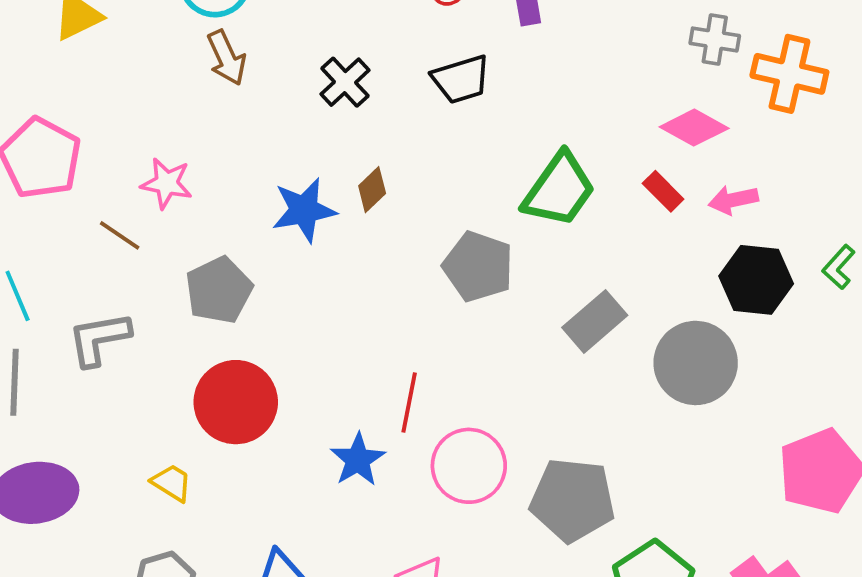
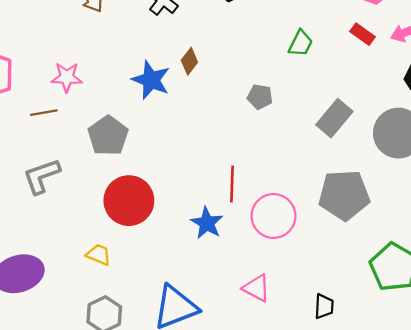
green trapezoid: (559, 190) -> (301, 43), size x0.6
blue star: (304, 210) -> (151, 80), turned -30
brown line: (120, 235) -> (44, 113), turned -35
gray pentagon: (478, 266) -> (260, 97), size x0.6
gray pentagon: (573, 500) -> (344, 195), moved

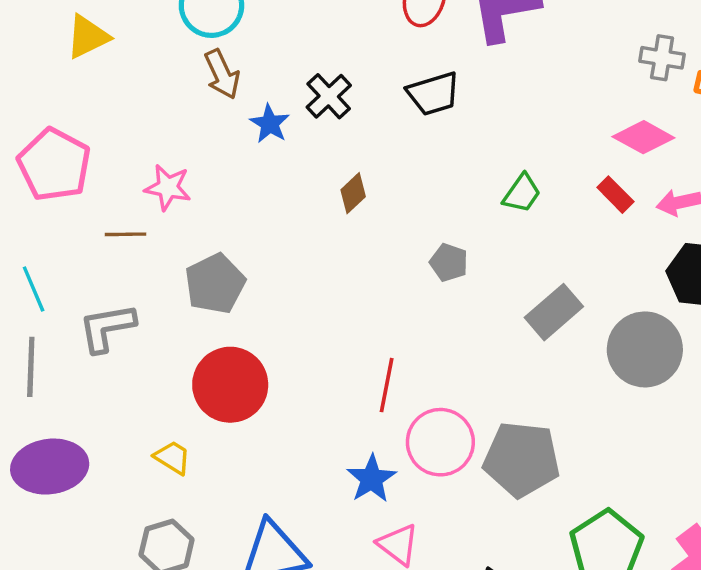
blue star: (151, 80) -> (270, 124), moved, size x0.7
gray pentagon: (344, 195) -> (522, 459), moved
blue star: (207, 223) -> (371, 479), moved

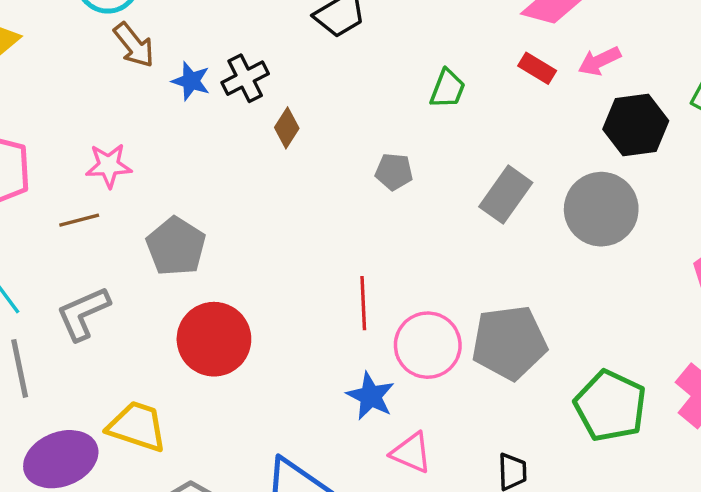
black cross: (329, 96) -> (245, 78), moved, turned 30
yellow trapezoid: (172, 457) -> (137, 426), moved, size x1.6

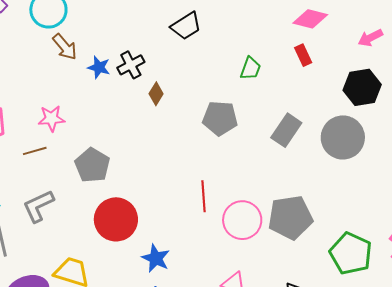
pink arrow: (599, 61) -> (370, 38), moved
red rectangle: (537, 68) -> (303, 55), turned 35
gray pentagon: (394, 172) -> (220, 118), size x1.6
blue star: (371, 396) -> (156, 258), moved

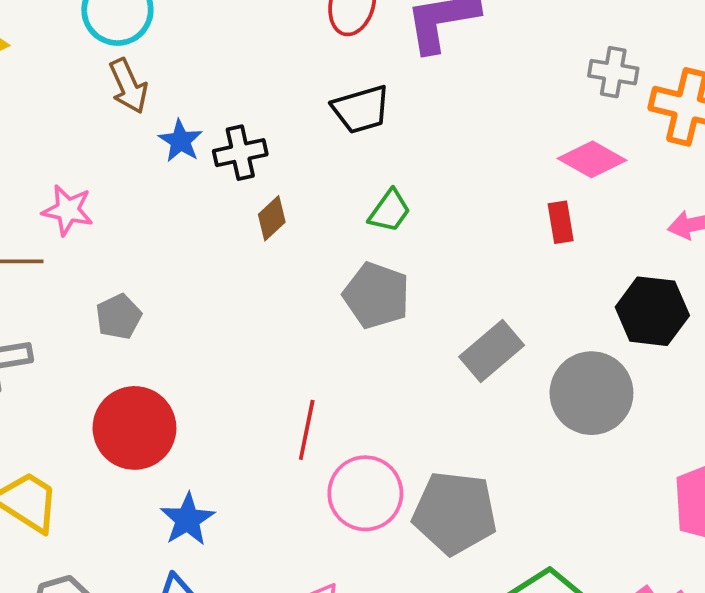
green trapezoid: (250, 69) -> (390, 211), moved
gray pentagon: (92, 165) -> (119, 317), size x0.7

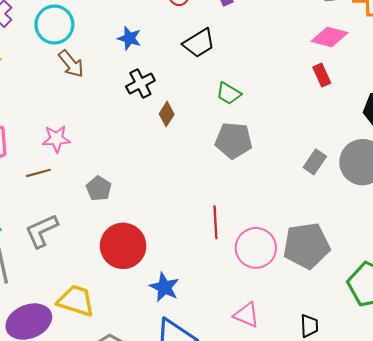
blue star: (180, 141) -> (129, 38), moved
green trapezoid: (390, 211) -> (229, 93), turned 100
gray rectangle: (492, 351) -> (315, 162), moved, size x0.7

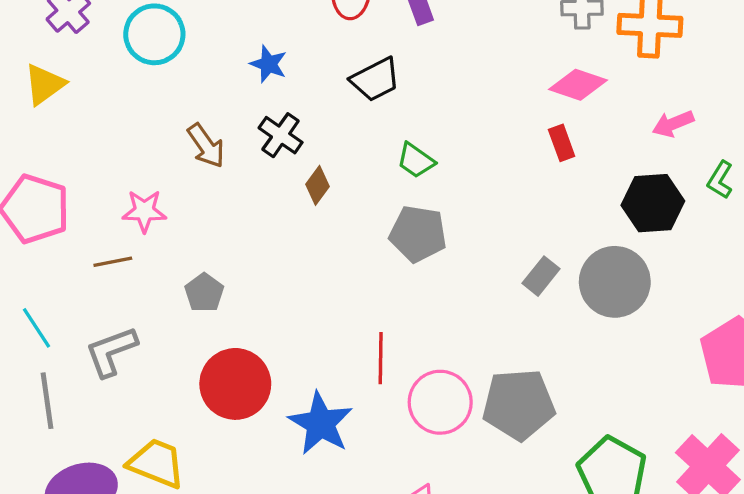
brown arrow: (71, 64) -> (206, 146), moved
black cross: (140, 83) -> (281, 135), turned -32
blue star: (164, 287) -> (321, 423), moved, size x1.4

